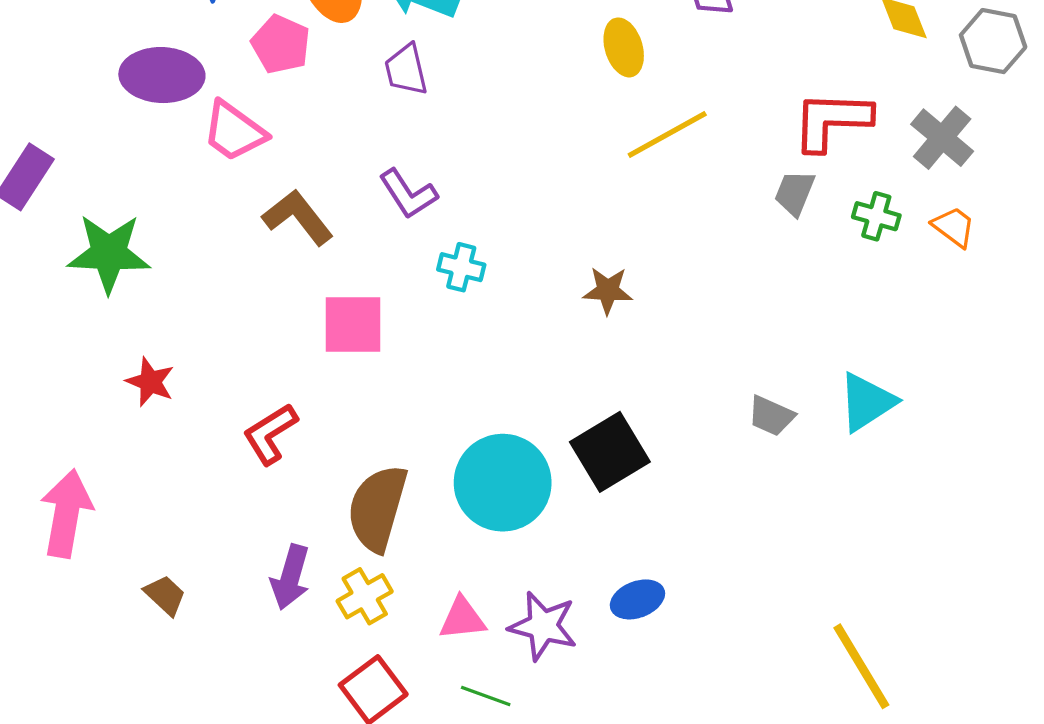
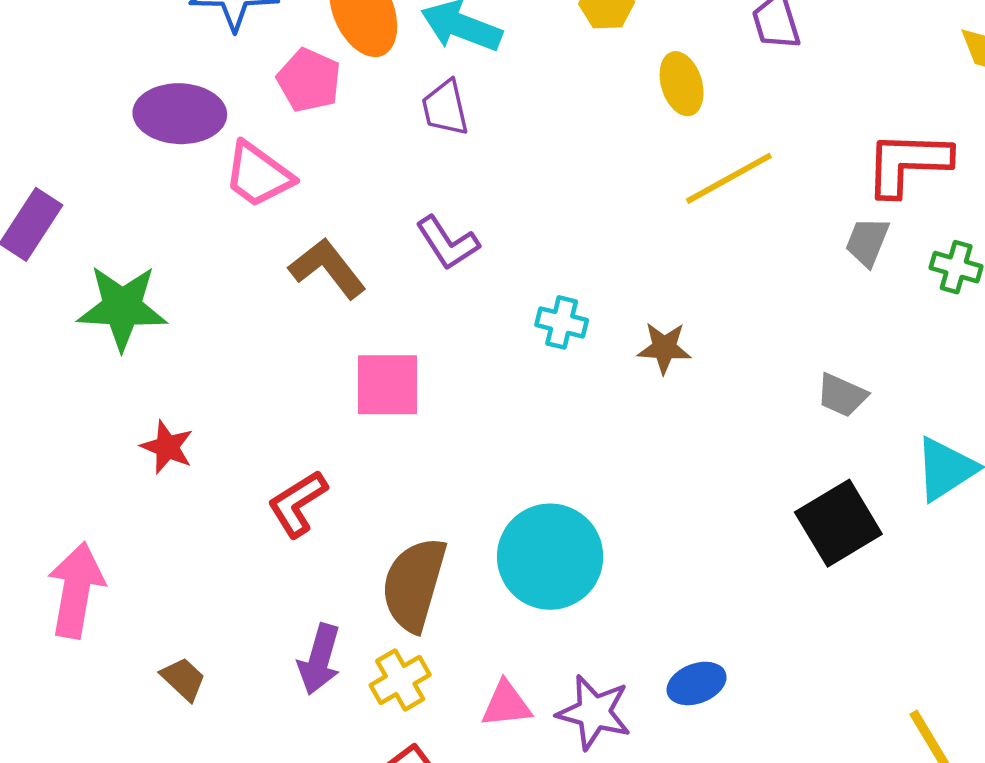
cyan cross: (461, 267) -> (562, 322), moved
gray trapezoid: (771, 416) -> (842, 395), moved
black square: (610, 452) -> (838, 523), moved

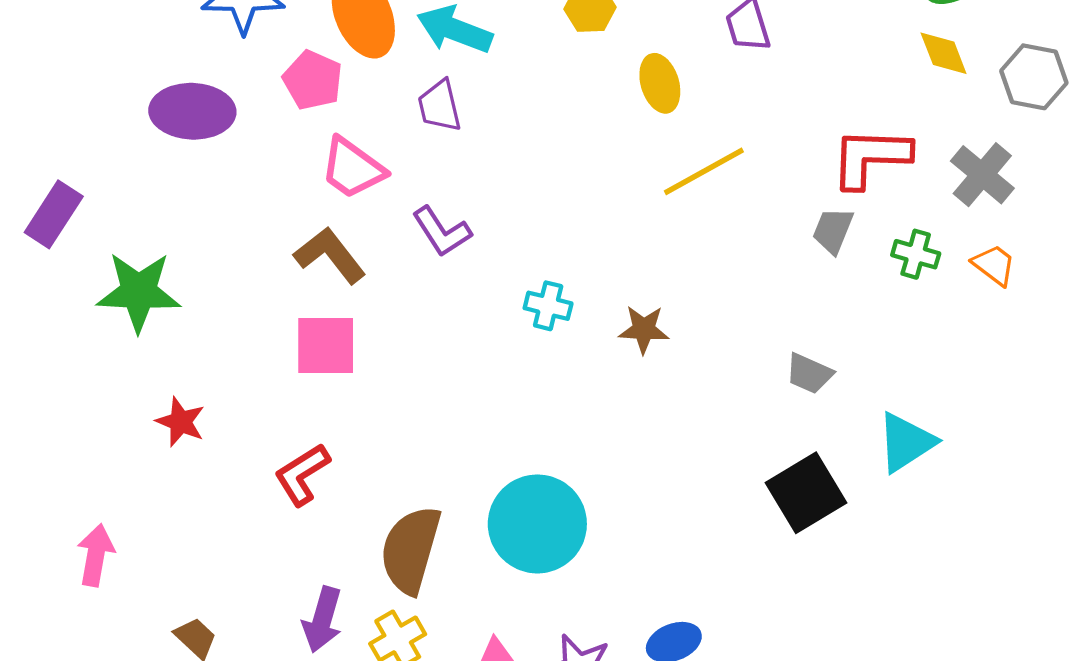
pink trapezoid: (258, 175) -> (353, 168), moved
pink square: (387, 385) -> (326, 346), moved
pink arrow: (76, 590) -> (96, 555), size x0.7

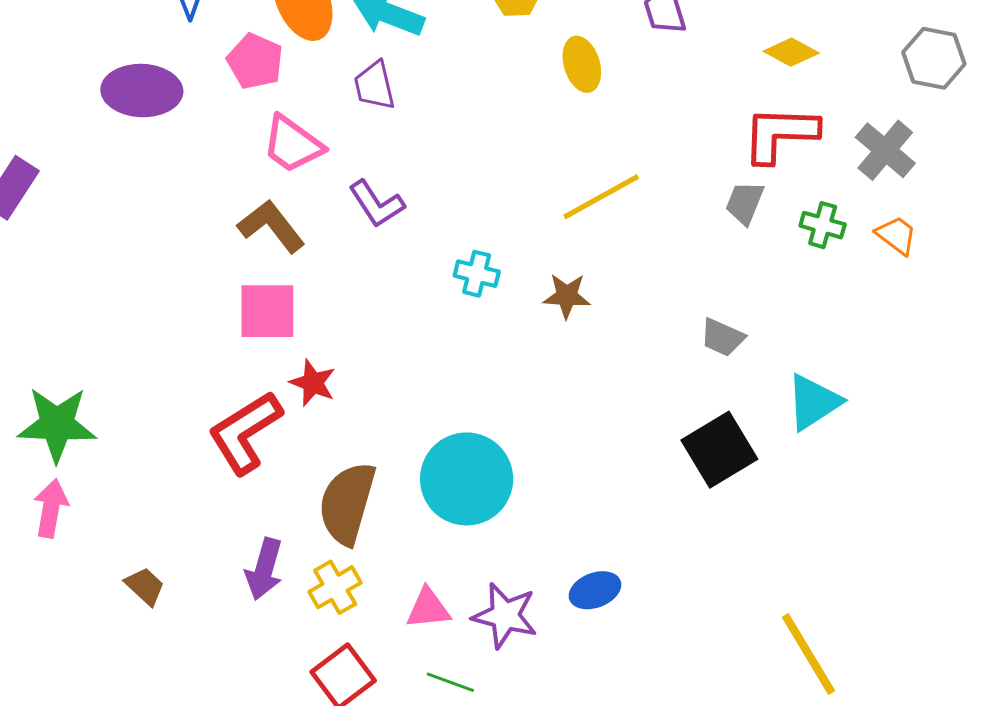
yellow diamond: (944, 53) -> (791, 52), moved, turned -40
yellow line: (704, 171) -> (601, 197), moved
green star: (139, 292) -> (57, 424), moved
red star: (181, 422) -> (313, 383), moved
red L-shape: (302, 474) -> (245, 432), size x1.4

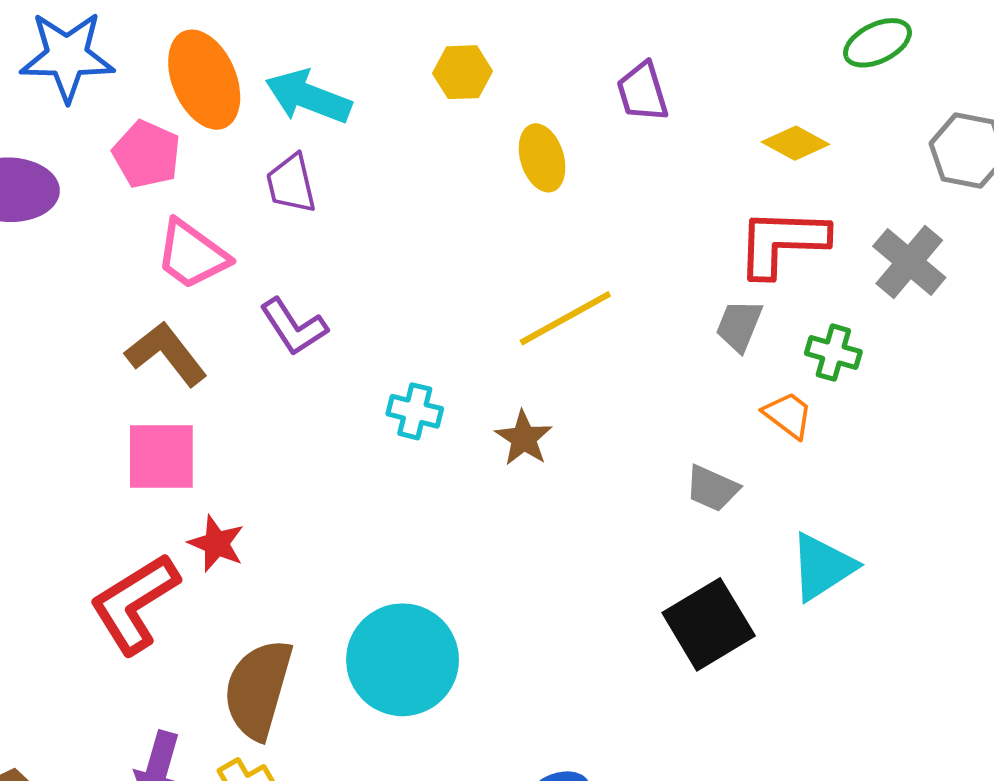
orange trapezoid: (896, 235) -> (788, 415), moved
brown star: (567, 296) -> (524, 438), turned 30

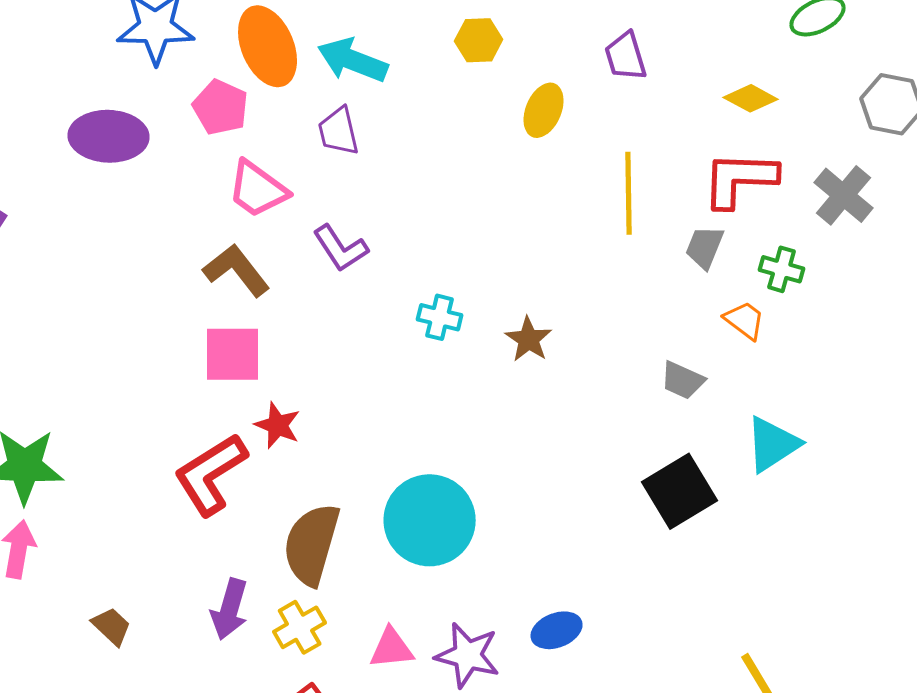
yellow ellipse: (542, 158) -> (544, 110), turned 40
yellow line: (565, 318) -> (629, 193), moved, turned -62

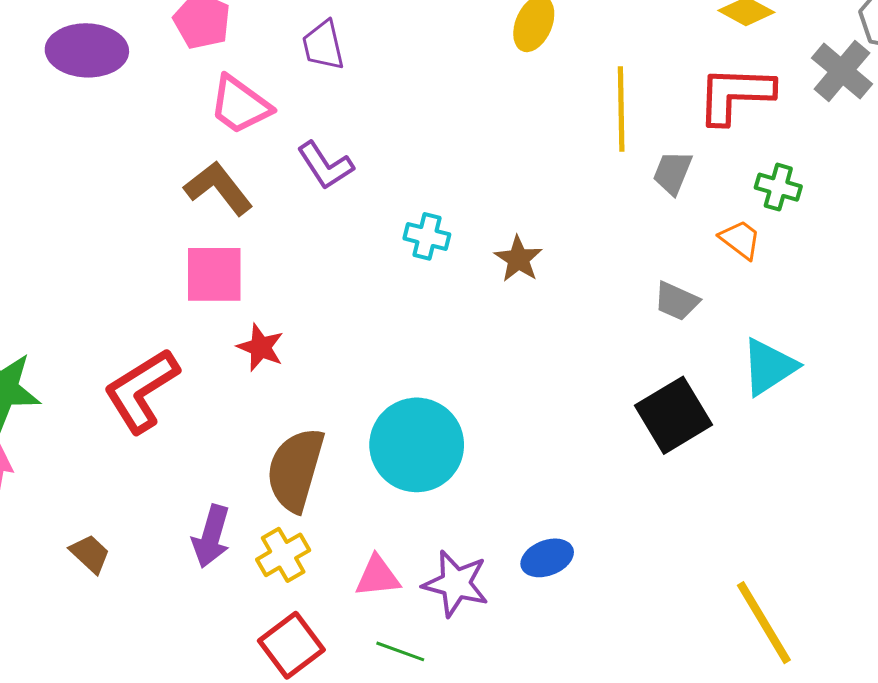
gray cross: (844, 195) -> (842, 71), moved
gray trapezoid: (705, 247) -> (672, 173), moved
red L-shape: (211, 474) -> (141, 390), moved

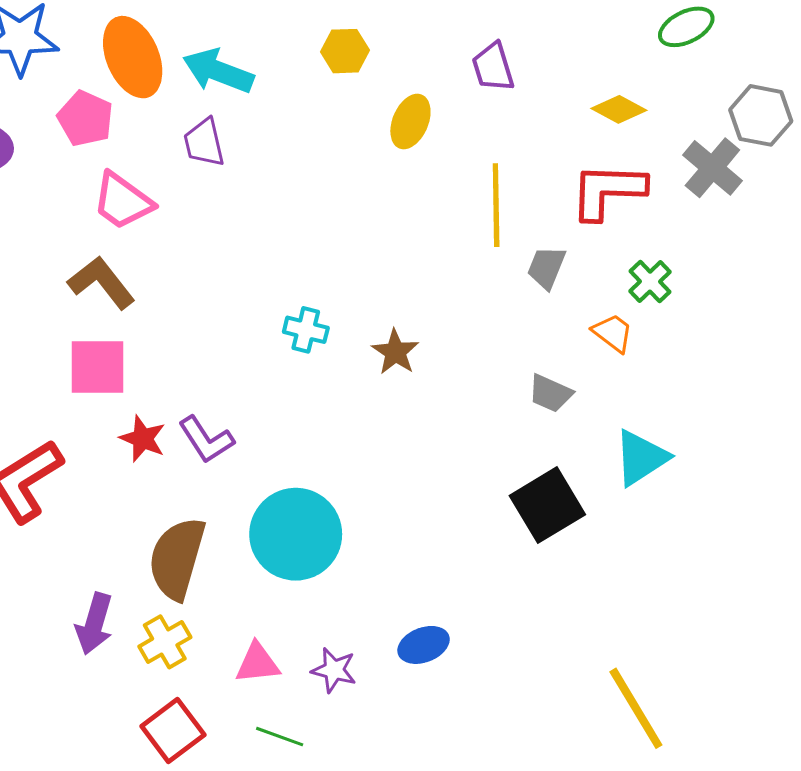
purple L-shape: (325, 166) -> (206, 440), moved
green cross: (778, 187) -> (650, 282), turned 30
purple star: (456, 584) -> (334, 670), size x0.7

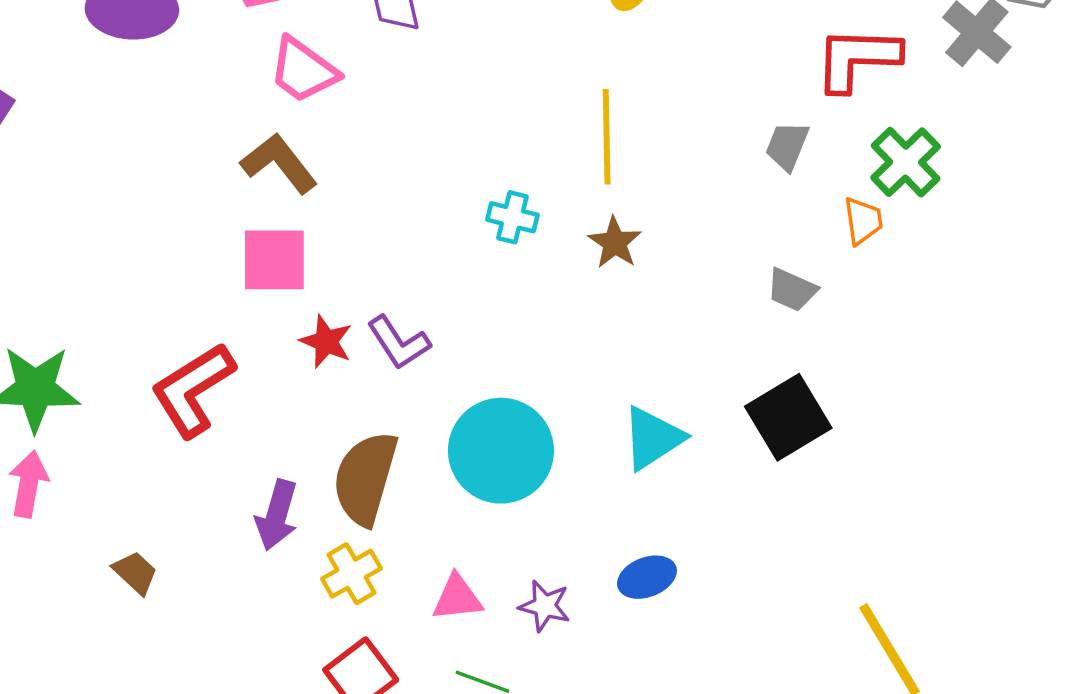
yellow line: (496, 205) -> (607, 137), moved
green cross: (650, 282) -> (906, 162), size x1.4
orange trapezoid: (613, 333) -> (863, 221), turned 45
cyan triangle: (641, 458) -> (653, 438), moved
purple arrow: (94, 624) -> (277, 515), moved

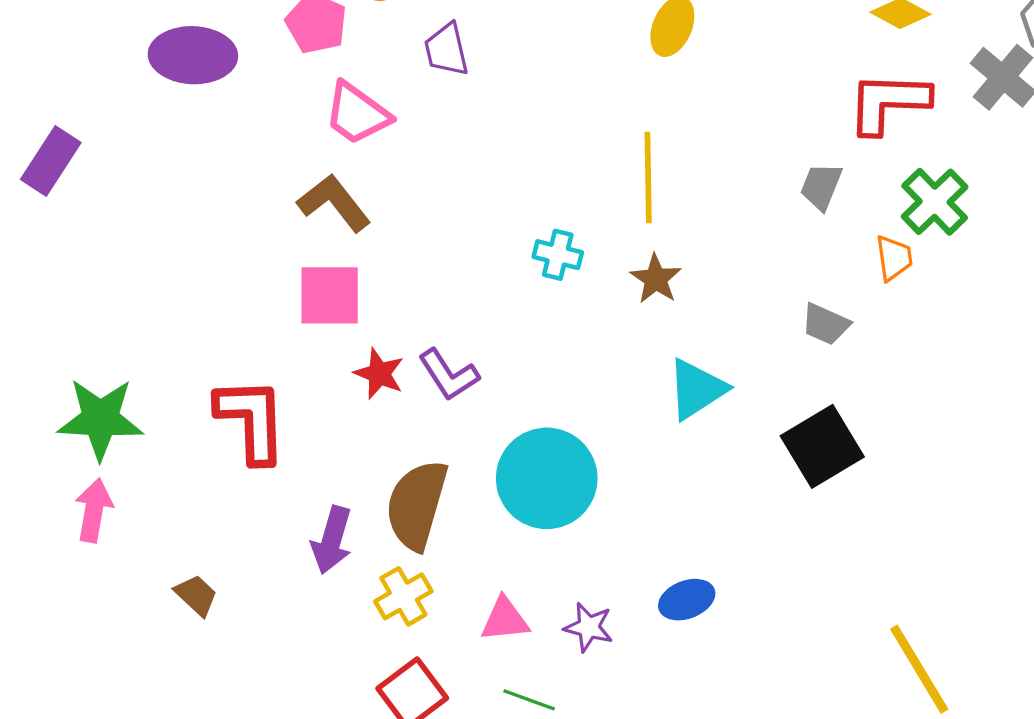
red L-shape: (193, 390) -> (251, 420), turned 120
cyan triangle: (653, 438) -> (697, 389), moved

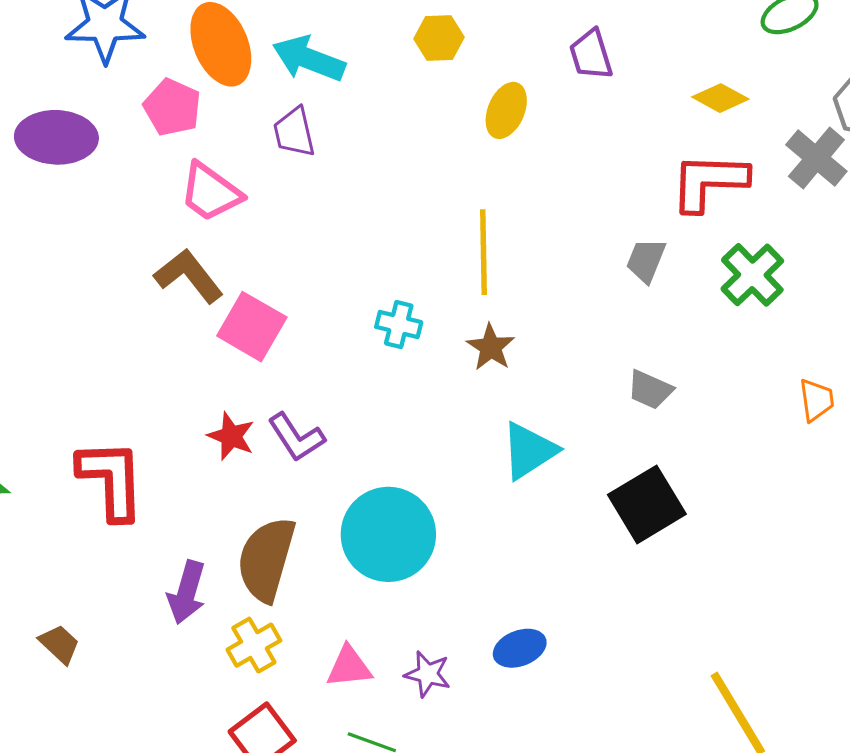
orange trapezoid: (894, 258) -> (816, 400), moved
pink square: (330, 295) -> (252, 327), moved, turned 30

